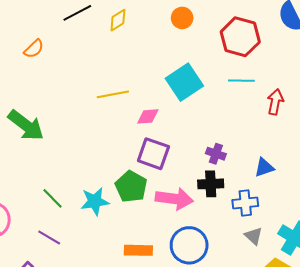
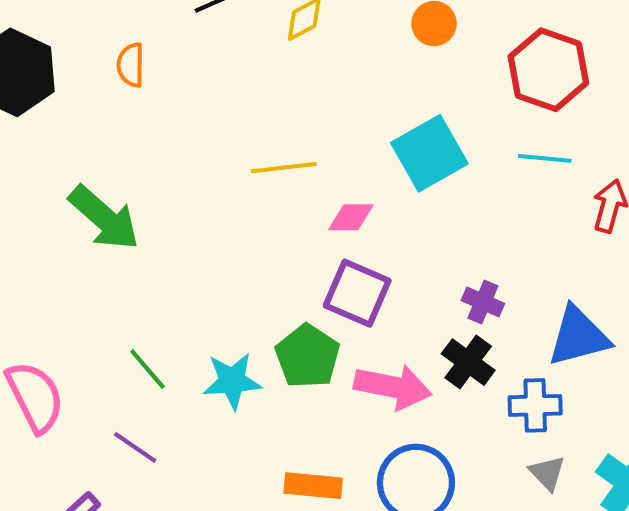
orange semicircle: (34, 49) -> (131, 65), turned 130
blue triangle: (264, 167) -> (578, 336), size x1.6
black cross: (211, 184) -> (468, 362), turned 35

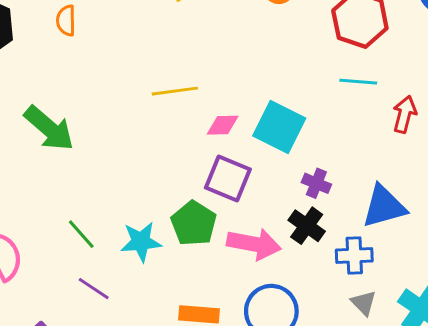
cyan square: (429, 153) -> (279, 127), moved, turned -33
purple line: (135, 447) -> (94, 289), moved

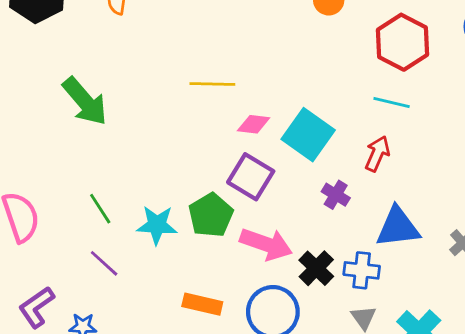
red arrow: (405, 114) -> (377, 154), moved
black cross: (307, 226) -> (316, 268), moved

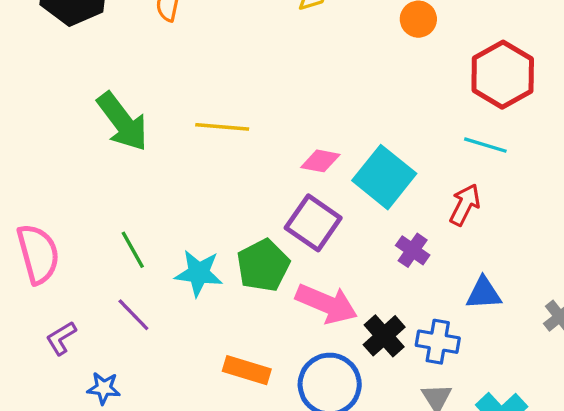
yellow line: (212, 84) -> (222, 127), moved
blue triangle: (398, 227) -> (484, 293), size x0.7
purple L-shape: (36, 307) -> (61, 338), moved, size x0.7

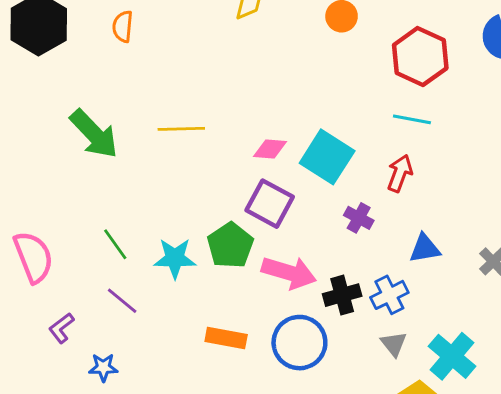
black cross: (384, 336) -> (342, 295), turned 33
blue cross: (438, 342) -> (389, 295), turned -30

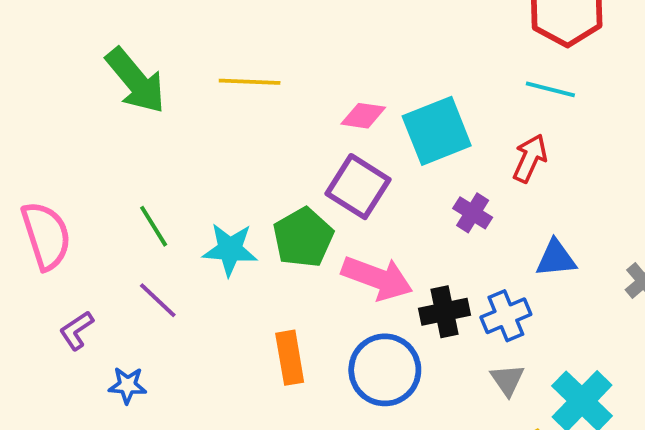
cyan square: (327, 157) -> (437, 131), turned 32
orange rectangle: (226, 338) -> (290, 358), turned 66

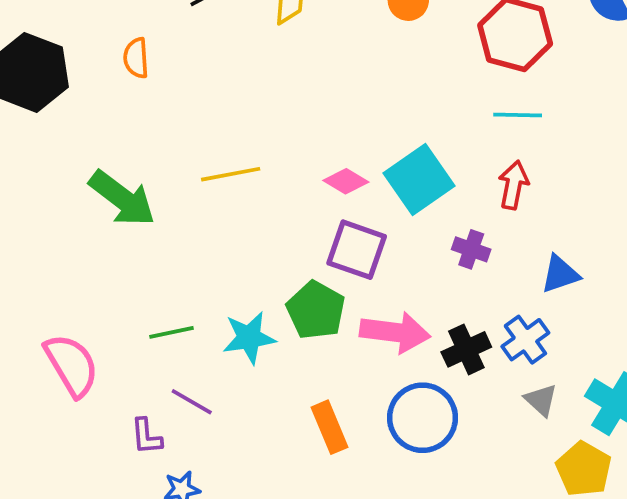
pink diamond: (363, 116) -> (346, 181), turned 36
green line: (154, 226) -> (171, 332), turned -57
purple L-shape: (76, 330) -> (146, 436), moved, turned -48

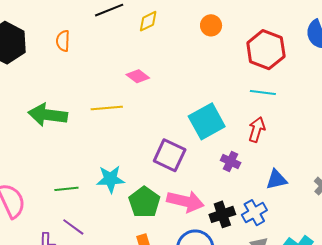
pink diamond: (346, 181) -> (138, 76), moved
green arrow: (122, 198) -> (48, 115), turned 144
green pentagon: (316, 310) -> (144, 202), moved
cyan star: (249, 338) -> (110, 179), moved

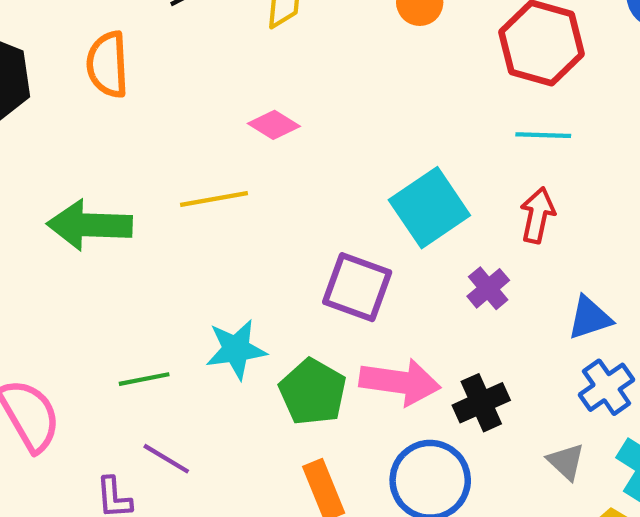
orange semicircle: (63, 41) -> (107, 65), size x1.4
purple cross: (231, 161) -> (488, 288), turned 30
blue cross: (254, 213) -> (607, 387), moved

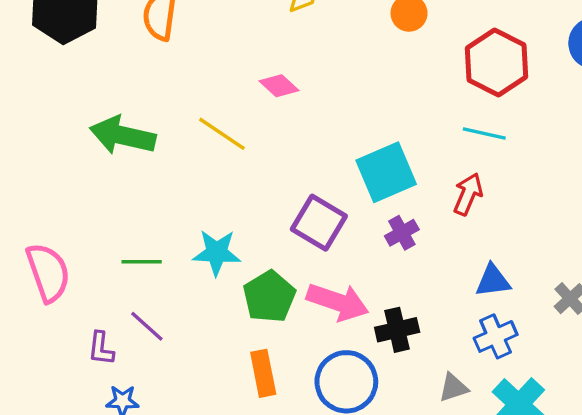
yellow line: (214, 199) -> (222, 134), turned 33
purple cross: (488, 288) -> (402, 233), moved
gray triangle: (566, 462) -> (453, 388), turned 48

